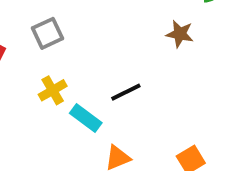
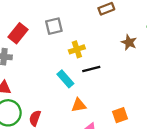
yellow cross: (53, 90) -> (77, 49), moved

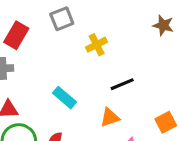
black line: (91, 69) -> (122, 84), moved
cyan rectangle: (65, 79) -> (64, 98), moved

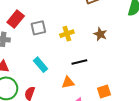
gray square: (62, 19) -> (38, 28), moved
brown star: (163, 25) -> (100, 34), moved

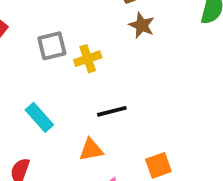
gray square: (38, 28) -> (52, 46), moved
brown star: (100, 34) -> (142, 25), moved

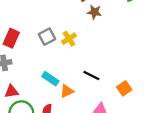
black line: (112, 111) -> (91, 75), moved, turned 56
orange triangle: (91, 150) -> (67, 91), moved

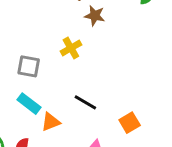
gray square: (47, 37) -> (29, 66), moved, turned 35
yellow cross: (69, 39) -> (71, 48), moved

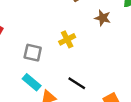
brown star: (95, 16) -> (103, 18), moved

